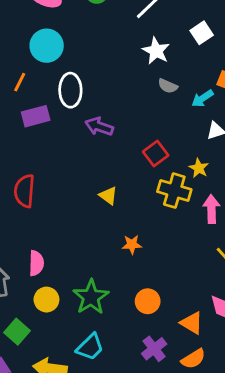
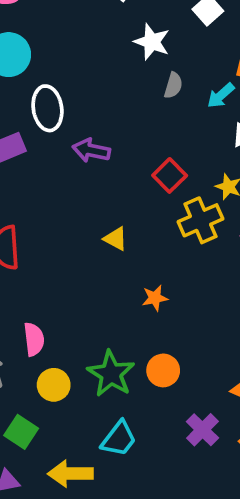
gray semicircle: (168, 86) -> (173, 85), turned -90
yellow cross: (174, 191) -> (201, 220), turned -32
orange circle: (148, 301) -> (163, 370), moved

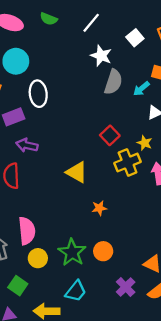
gray semicircle: (173, 85) -> (113, 82), size x1.6
purple arrow: (91, 150) -> (27, 145), moved
yellow triangle: (116, 239) -> (77, 172), size x1.5
pink semicircle: (34, 339) -> (27, 231), size x1.4

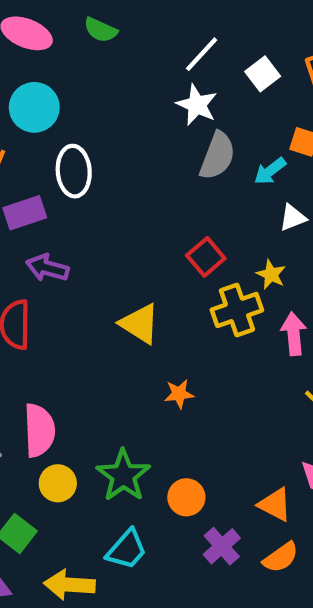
white line: (91, 23) -> (202, 54), moved
orange circle: (103, 251) -> (186, 497), moved

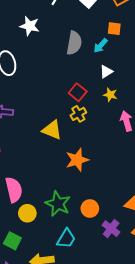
white star: (197, 105) -> (30, 26), moved
white triangle: (293, 218) -> (106, 72), moved
yellow cross: (237, 310) -> (78, 114), moved, size x0.7
orange star: (179, 394) -> (77, 160), size x1.6

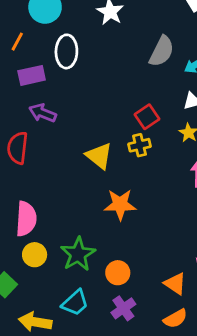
purple cross: (111, 229) -> (123, 308), moved

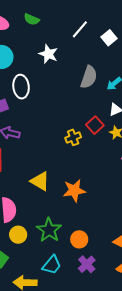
red square: (147, 117) -> (95, 125), moved
yellow cross: (140, 145) -> (73, 137), moved
yellow triangle: (99, 156) -> (40, 181), moved

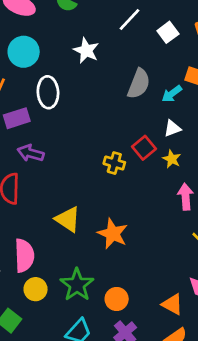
yellow cross: (73, 137) -> (114, 163), turned 35
orange star: (74, 190) -> (113, 234), turned 30

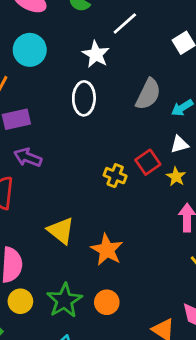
white line: (130, 19) -> (125, 23), moved
white ellipse: (48, 92) -> (84, 98), moved
orange circle: (117, 299) -> (107, 302), moved

